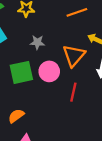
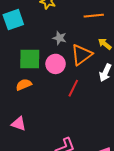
gray star: (37, 42) -> (60, 38), moved
orange semicircle: (16, 116) -> (24, 85), moved

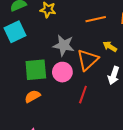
gray star: (60, 38) -> (64, 45), size x1.5

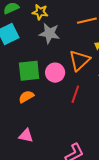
gray star: (64, 45) -> (49, 33), moved

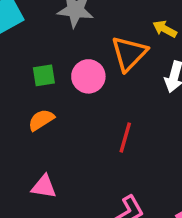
green square: (29, 71) -> (44, 75), size x0.6
red line: (75, 94) -> (125, 137), moved

